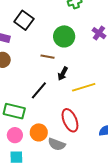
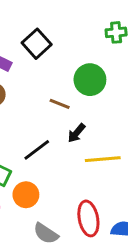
red ellipse: (70, 120) -> (88, 218), moved
orange circle: (39, 132) -> (26, 195), moved

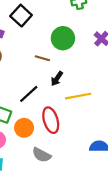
red ellipse: (88, 218) -> (51, 120), moved

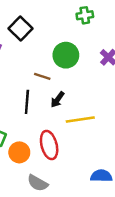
black line: (29, 94) -> (27, 102), moved, turned -45

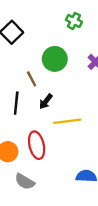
green cross: (85, 15) -> (74, 21), turned 35
brown line: (42, 76) -> (32, 79), turned 42

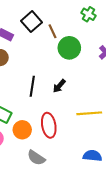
brown line: (32, 79) -> (53, 31), moved
yellow line: (67, 121) -> (89, 113), moved

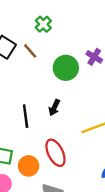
green cross: (88, 14) -> (43, 24), moved, turned 32
green circle: (69, 48) -> (66, 68), moved

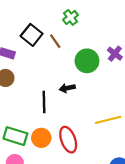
black arrow: (54, 108) -> (67, 88), moved, turned 48
orange circle: (29, 166) -> (41, 138), moved

